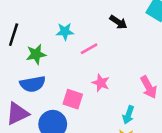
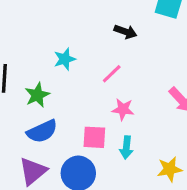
pink line: (89, 49) -> (112, 74), moved
cyan arrow: (128, 115) -> (126, 148), moved

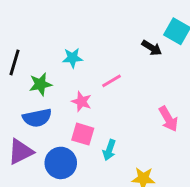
black arrow: (125, 32) -> (152, 48), moved
pink star: (123, 109) -> (82, 102), moved

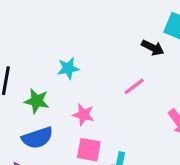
pink line: (112, 81) -> (134, 86), moved
green star: (40, 84) -> (37, 101), turned 30

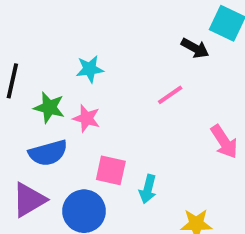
pink star: (83, 115) -> (86, 118), moved

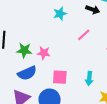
cyan star: (90, 69) -> (60, 14), moved
cyan arrow: (148, 189) -> (89, 78), moved

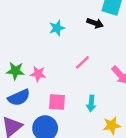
pink line: (84, 35) -> (82, 62), moved

